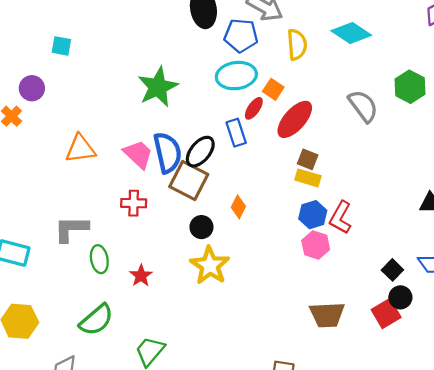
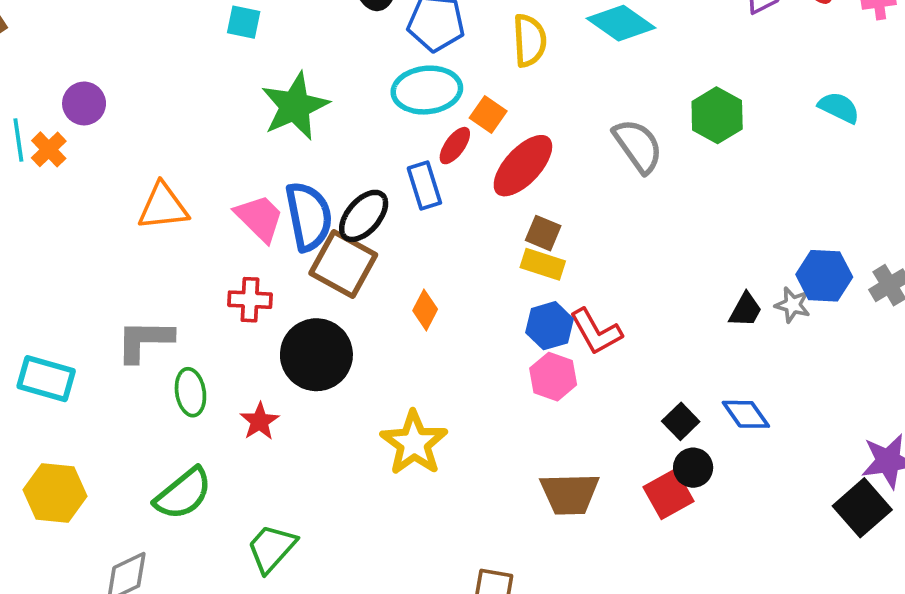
cyan square: (61, 46) -> (244, 22), moved
red L-shape: (341, 218) -> (596, 332), turned -60
black circle: (201, 227) -> (316, 355), moved, size x1.8
yellow star: (210, 265) -> (414, 443), moved

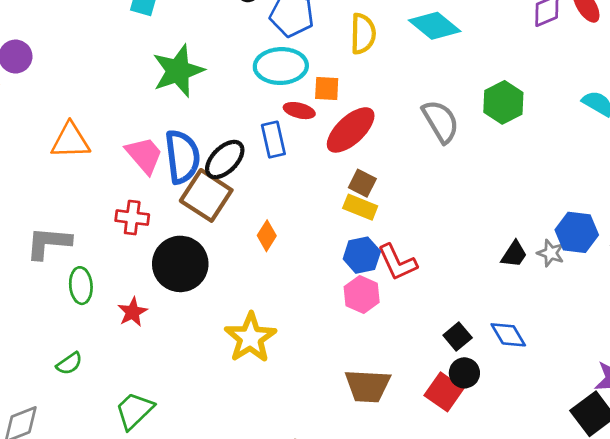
orange square: (488, 115) -> (327, 88), turned -36
red ellipse: (455, 146) -> (299, 111), turned 64
green semicircle: (183, 494) -> (69, 363), size x0.6
red square: (668, 494) -> (444, 392), turned -30

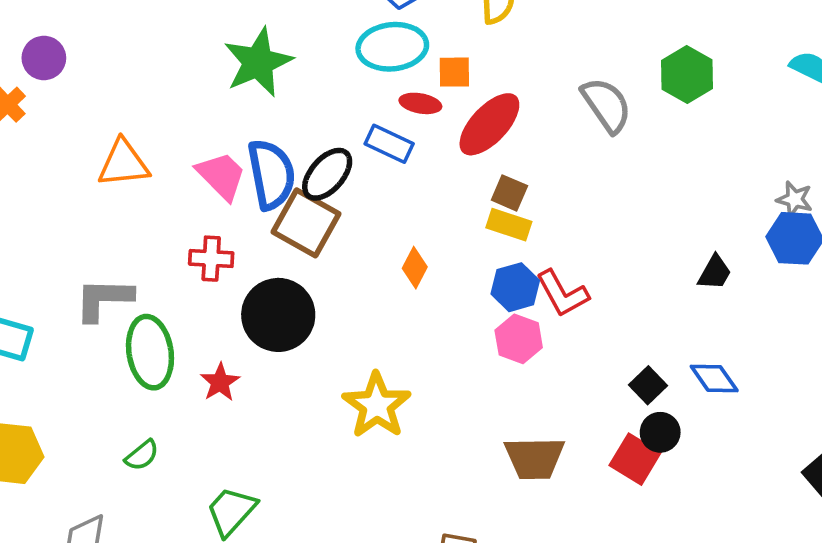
blue rectangle: (273, 140) -> (389, 144), turned -48
orange diamond: (267, 236) -> (415, 268), moved
gray star: (551, 253) -> (795, 199), moved
green ellipse: (81, 286) -> (150, 352), size x1.5

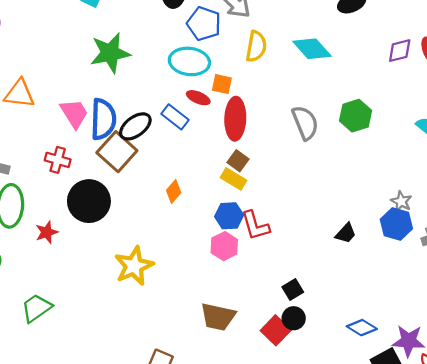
red ellipse: (489, 124) -> (235, 119), turned -54
blue diamond: (714, 378) -> (362, 328), moved, turned -36

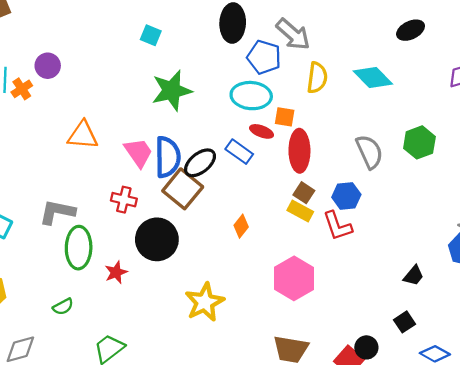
blue hexagon: (229, 216) -> (346, 196), moved
red L-shape: (255, 226) -> (337, 226), moved
black trapezoid: (346, 233) -> (414, 276), moved
pink hexagon: (224, 246) -> (294, 278), size x1.5
black square: (293, 290) -> (405, 322), moved

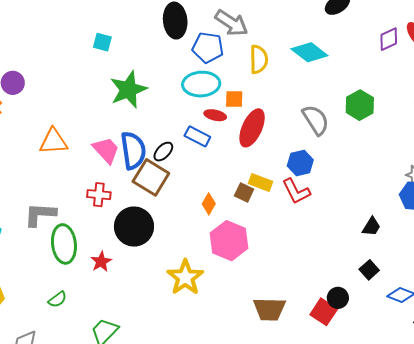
red ellipse: (299, 151) -> (252, 128), turned 33
black ellipse: (200, 163) -> (163, 152), size x0.7
brown square: (304, 193) -> (244, 193), moved
pink hexagon: (294, 278) -> (229, 241), moved

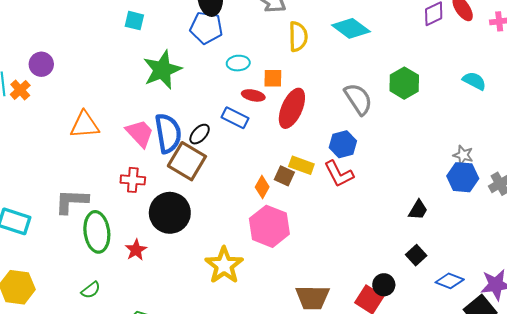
blue pentagon: (208, 48) -> (206, 28), moved
cyan ellipse: (201, 84) -> (238, 63), size x0.6
orange diamond: (209, 204) -> (262, 187), moved

